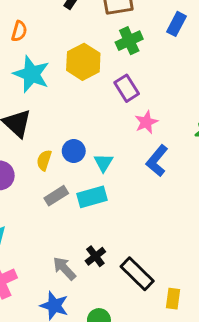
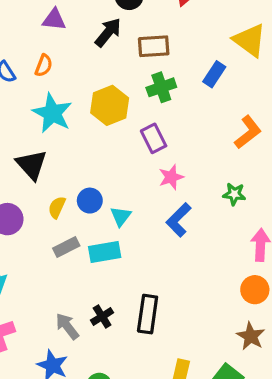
black rectangle: (137, 274) -> (148, 314), moved, turned 48

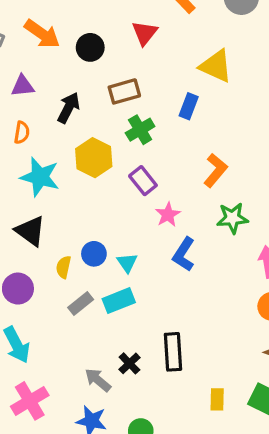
black arrow: (108, 32) -> (69, 108), moved
orange L-shape: (248, 132) -> (215, 170), moved
green star: (234, 194) -> (232, 218), size x1.4

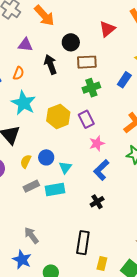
black circle: (90, 47) -> (71, 42), moved
black arrow: (69, 108) -> (50, 64), turned -60
yellow hexagon: (94, 158) -> (58, 116), moved
black rectangle: (173, 352) -> (83, 243), moved
black cross: (129, 363) -> (97, 202), moved

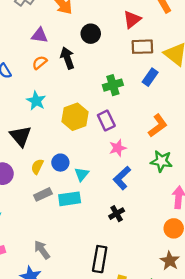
brown rectangle: (87, 62) -> (142, 47), moved
orange semicircle: (18, 73) -> (40, 63), moved, turned -152
cyan star: (24, 103) -> (36, 101), size x0.7

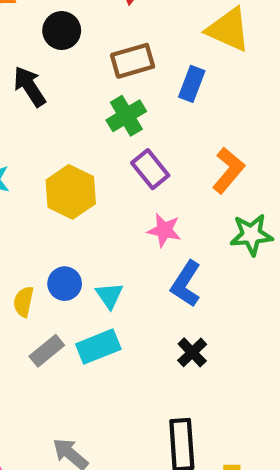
brown rectangle: (142, 47) -> (133, 61), moved
purple rectangle: (106, 121) -> (150, 169), moved
pink star: (118, 148) -> (164, 230), turned -30

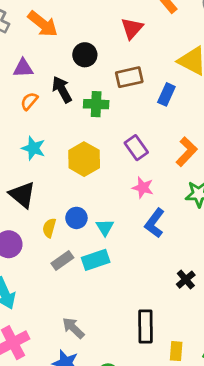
green cross: (126, 116) -> (96, 104), moved, turned 30
black cross: (192, 352) -> (186, 280), moved

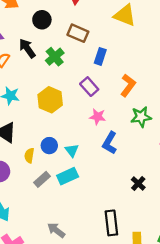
brown rectangle: (129, 77) -> (78, 33), turned 42
blue rectangle: (166, 94) -> (100, 56), moved
green cross: (96, 104) -> (55, 57), turned -36

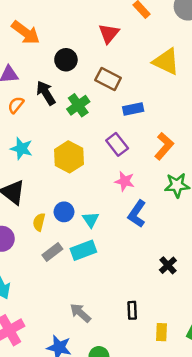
blue rectangle: (100, 56) -> (133, 109), turned 56
black rectangle: (111, 223) -> (132, 310), size x0.6
gray arrow: (56, 230) -> (80, 313), moved

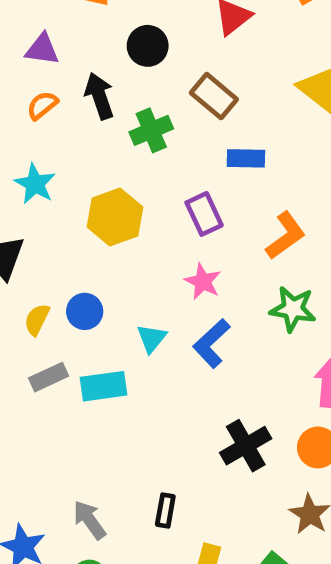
cyan triangle: (91, 220) -> (151, 338), moved
black cross: (168, 265) -> (246, 446), size x1.5
gray arrow: (80, 313) -> (89, 520), moved

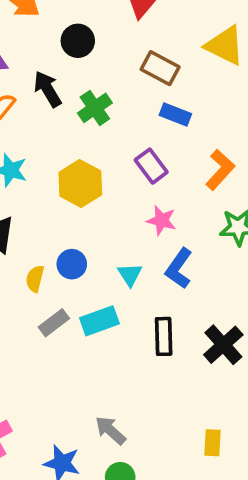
brown rectangle: (214, 96) -> (160, 68), moved
blue rectangle: (246, 158) -> (175, 114), turned 32
black rectangle: (165, 511) -> (164, 336), moved, size x1.4

